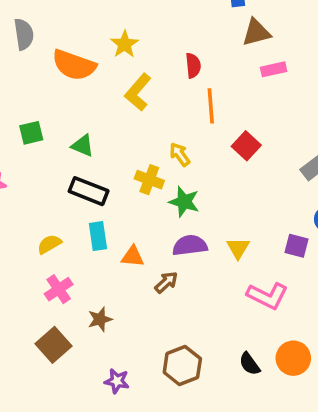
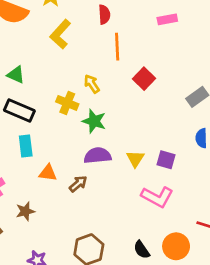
purple square: (296, 246) -> (166, 160), moved
orange triangle: (133, 256) -> (48, 173), moved

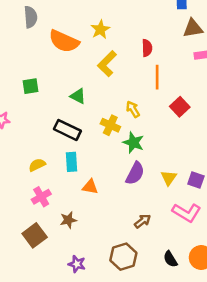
green triangle: (16, 75) -> (78, 96), moved
purple semicircle: (98, 155) -> (135, 173), turned 120
brown arrow: (78, 184) -> (142, 221), moved

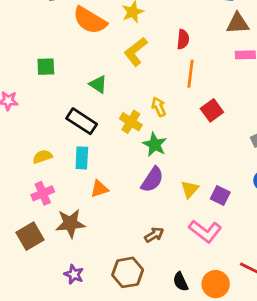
orange triangle: (90, 187) -> (99, 189), turned -35
brown star: (68, 220) -> (70, 223), size x1.5

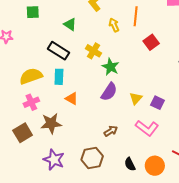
yellow arrow: (159, 107) -> (114, 25), moved
yellow semicircle: (42, 157) -> (31, 76), size x1.6
orange triangle: (99, 189) -> (72, 99), turned 48
purple star: (74, 274) -> (54, 160), size x1.5

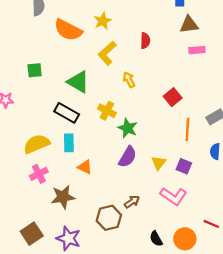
orange line: (136, 16) -> (187, 129), moved
green triangle: (70, 24) -> (78, 82), size x1.5
brown square: (23, 133) -> (32, 234), moved
brown hexagon: (92, 158) -> (109, 218), moved

